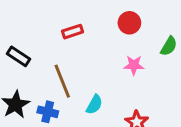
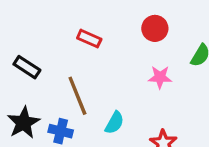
red rectangle: (72, 32) -> (89, 39), turned 42

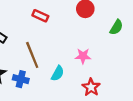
pink star: (160, 77) -> (83, 56), moved

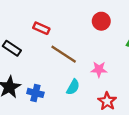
red rectangle: (40, 16) -> (41, 28), moved
brown line: (32, 55) -> (64, 54), moved, turned -35

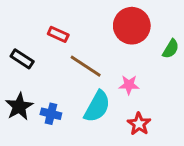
red circle: (101, 21) -> (132, 26), size x1.6
cyan semicircle: (73, 87) -> (97, 107), size x1.6

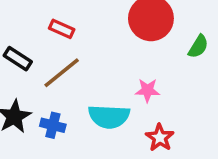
brown line: (86, 66) -> (62, 73), moved, turned -72
cyan semicircle: (97, 107) -> (109, 117), turned 64

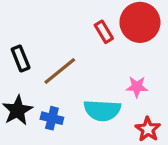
red rectangle: (62, 29) -> (104, 32), moved, turned 35
black rectangle: (18, 59) -> (21, 58), turned 35

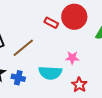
red rectangle: (104, 32) -> (51, 23), turned -32

